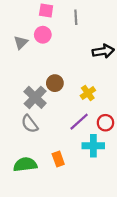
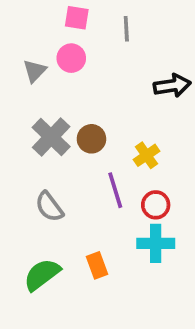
gray cross: (35, 97) -> (51, 137), moved
purple line: (79, 122) -> (115, 190), moved, turned -65
red circle: (105, 123) -> (156, 205), moved
green semicircle: (25, 164) -> (42, 275), turned -30

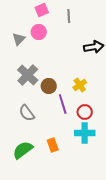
pink square: (77, 18) -> (42, 10), turned -32
brown circle: (91, 139) -> (49, 86), moved

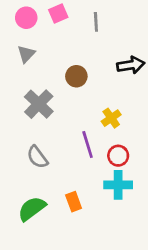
pink circle: (39, 32) -> (26, 18), moved
brown circle: (49, 86) -> (76, 76), moved

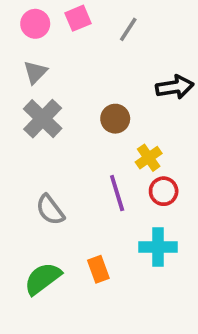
gray line: (96, 22) -> (128, 29), turned 36
brown circle: (76, 76) -> (115, 119), moved
gray cross: (39, 104) -> (43, 119), moved
red circle: (118, 156) -> (164, 191), moved

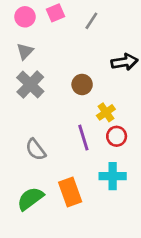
orange rectangle: (98, 269) -> (70, 192), size x1.5

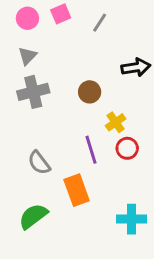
gray cross: (30, 85) -> (33, 92), turned 32
cyan cross: (113, 176) -> (131, 219), moved
orange rectangle: (70, 192) -> (77, 190), moved

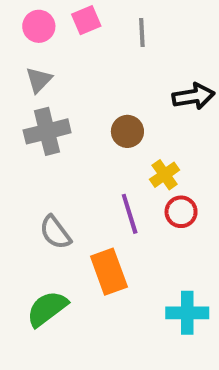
gray line: (100, 23) -> (142, 32), turned -36

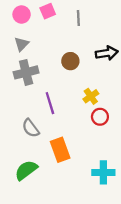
brown circle: (127, 131) -> (70, 61), moved
purple line: (130, 214) -> (50, 103), moved

